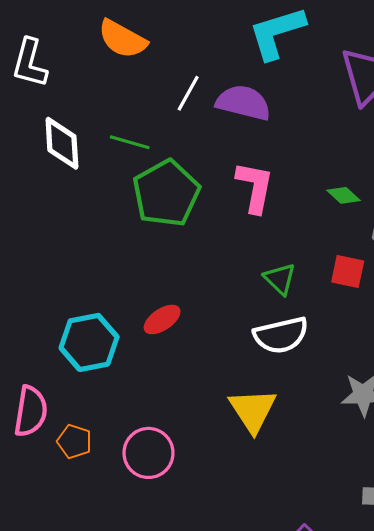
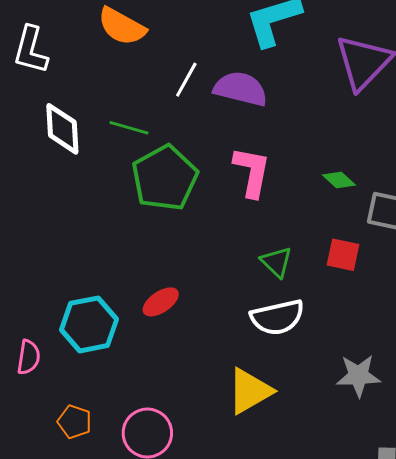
yellow triangle: (253, 410) -> (250, 391), turned 33
pink semicircle: (31, 411) -> (29, 357), moved, size x0.7

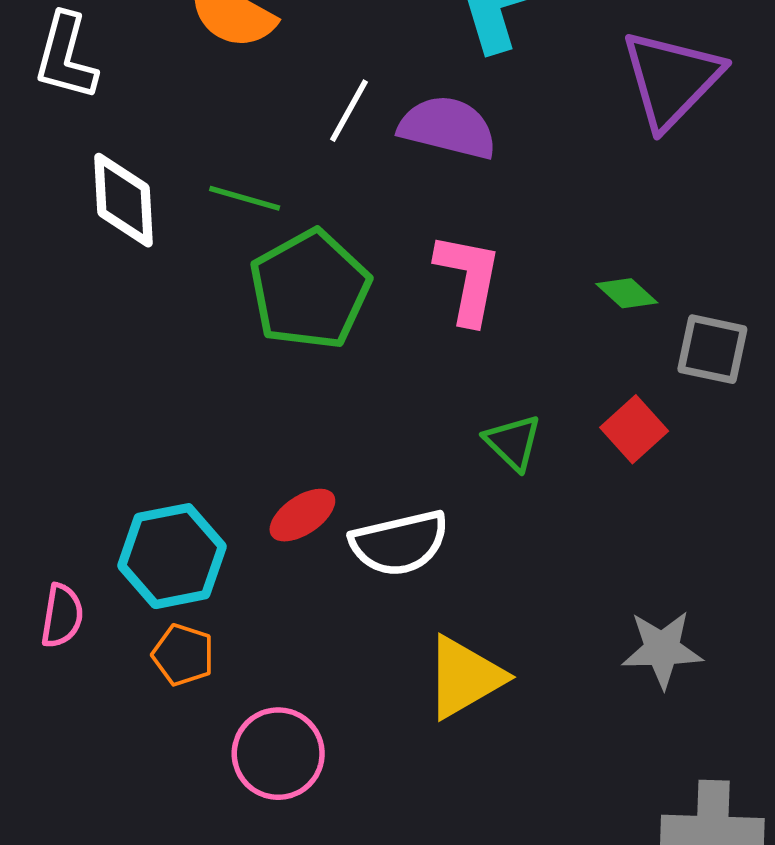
red square: (343, 255) -> (634, 429), turned 36
white semicircle: (277, 317) -> (399, 543), moved
orange pentagon: (75, 422) -> (183, 655), moved

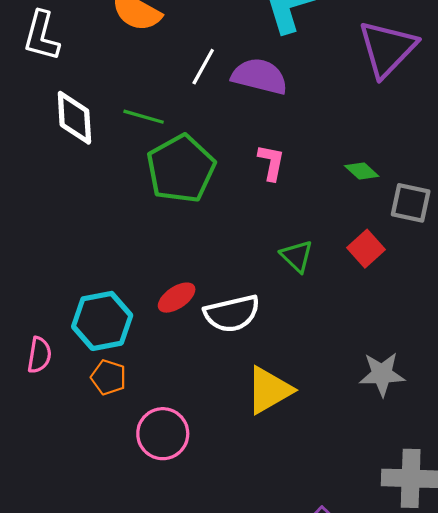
pink L-shape: (468, 278) -> (271, 162), size x0.7

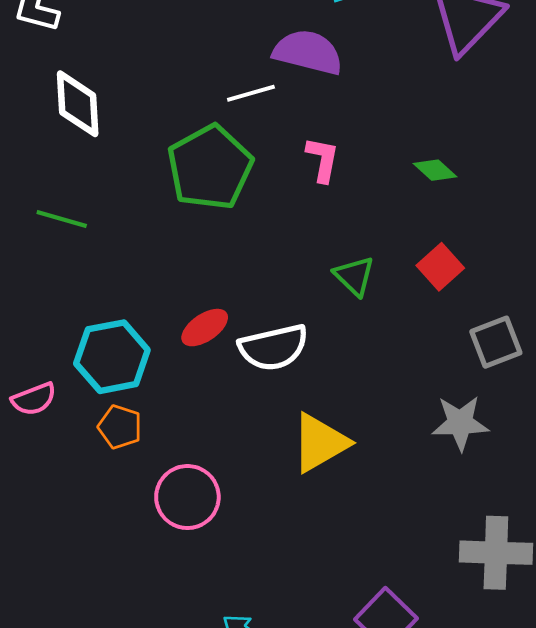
white line: (203, 67) -> (251, 93), moved, turned 45
green line: (144, 117) -> (62, 219), moved
gray square: (411, 203) -> (496, 342), moved, turned -33
pink semicircle: (39, 355) -> (34, 399), turned 60

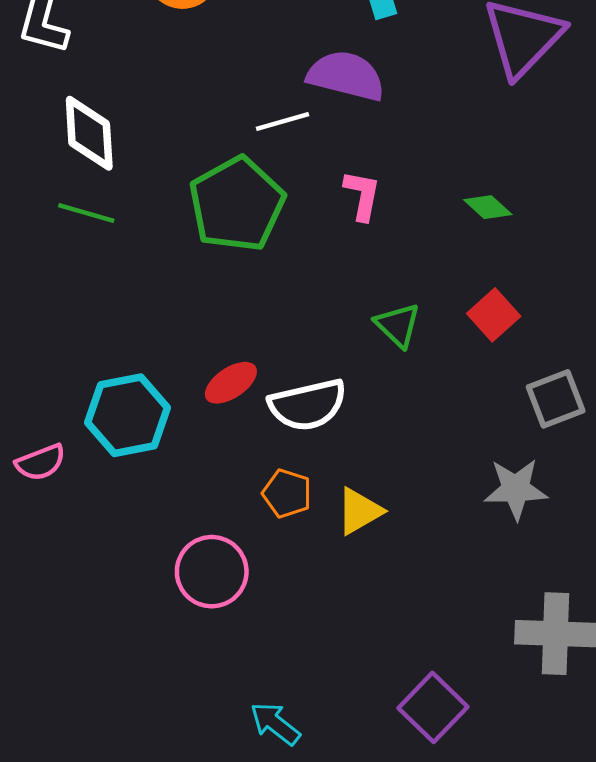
green line: (62, 219) -> (86, 213), moved
orange pentagon: (120, 427) -> (287, 493), moved
yellow triangle: (320, 443) -> (359, 511), size x0.7

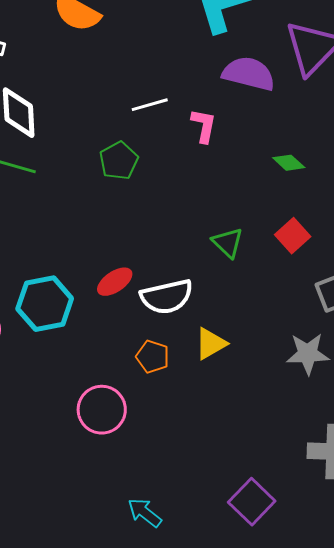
purple semicircle: (346, 76) -> (249, 74), moved
pink L-shape: (362, 195) -> (204, 126), moved
green pentagon: (237, 204) -> (119, 161), size x0.6
yellow triangle: (359, 511) -> (211, 344), moved

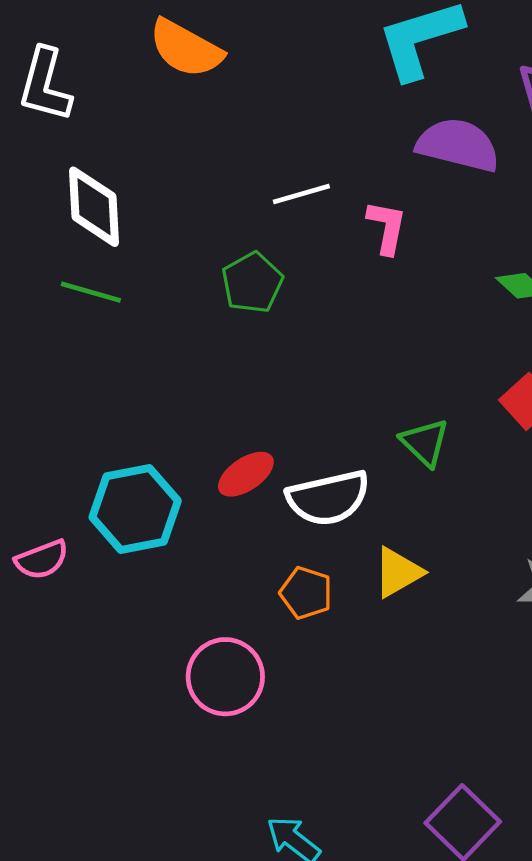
green triangle: (228, 243) -> (425, 442), moved

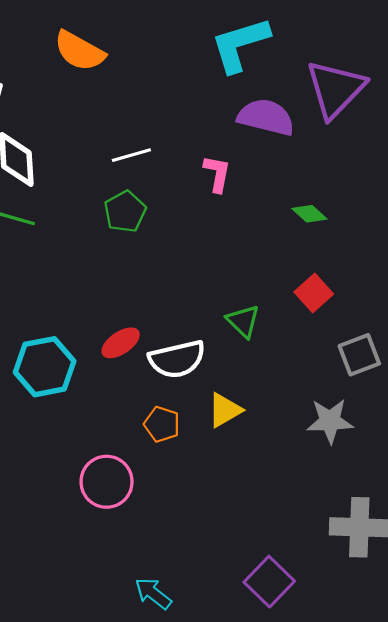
white line: (301, 194) -> (131, 155), moved

